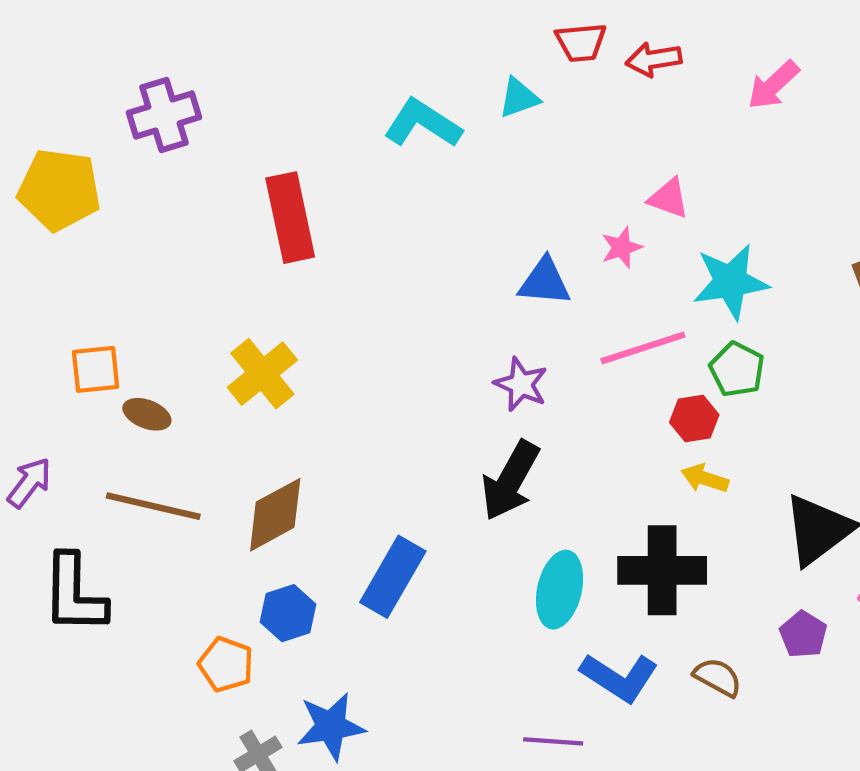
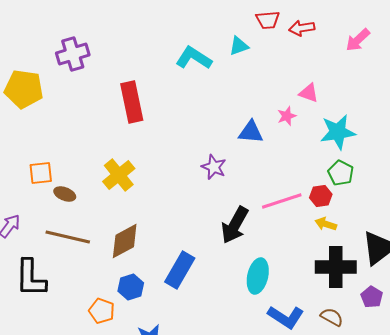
pink line: (643, 348) -> (282, 201), moved
purple star: (521, 384) -> (214, 167), moved
black cross: (662, 570) -> (336, 267), moved

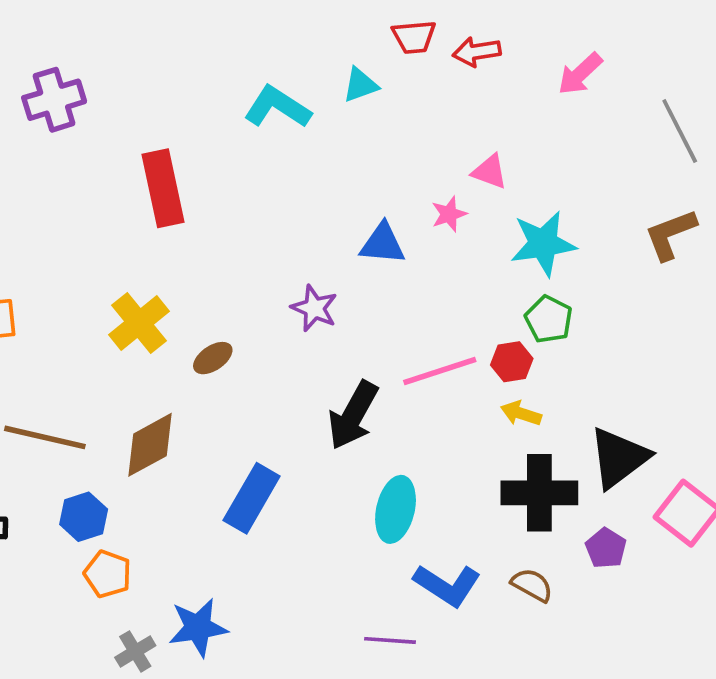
brown ellipse: (65, 194) -> (213, 358), moved, turned -55
blue hexagon: (131, 287) -> (84, 517), moved

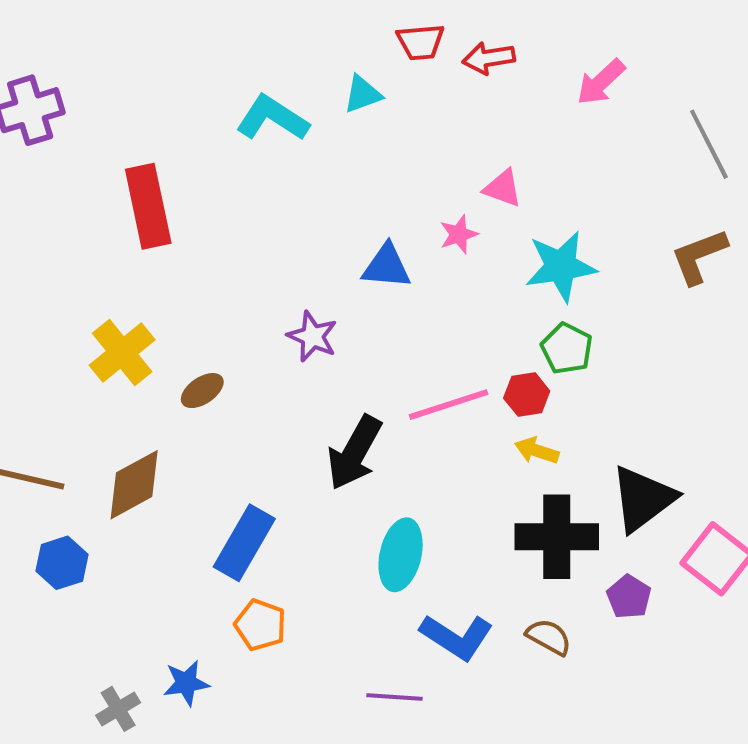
orange pentagon: (108, 574) -> (260, 625), moved
blue star: (198, 627) -> (186, 683), size x0.7

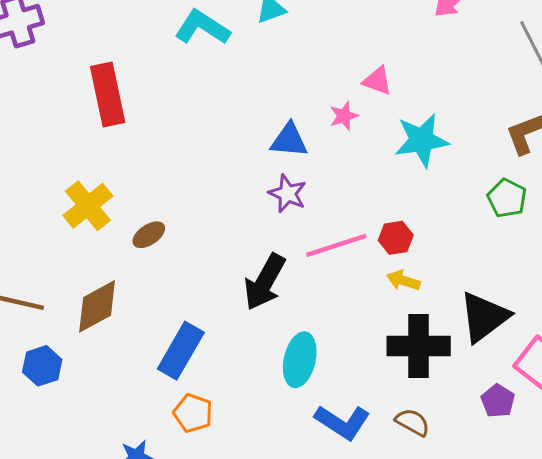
purple star: (312, 336) -> (288, 194), moved
green pentagon: (567, 348) -> (507, 198), moved
purple pentagon: (629, 597) -> (498, 401), moved

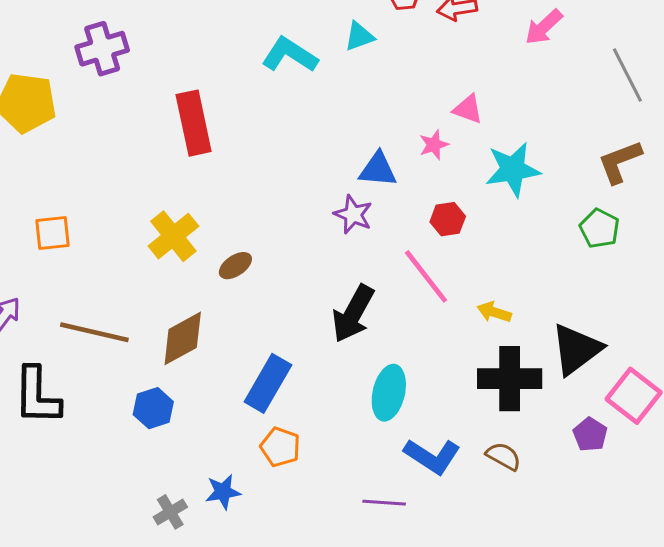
purple star: (288, 194) -> (353, 214), moved
red hexagon: (396, 238) -> (448, 219), moved
pink line: (336, 245) -> (426, 276), turned 70
blue hexagon: (42, 366) -> (153, 408), moved

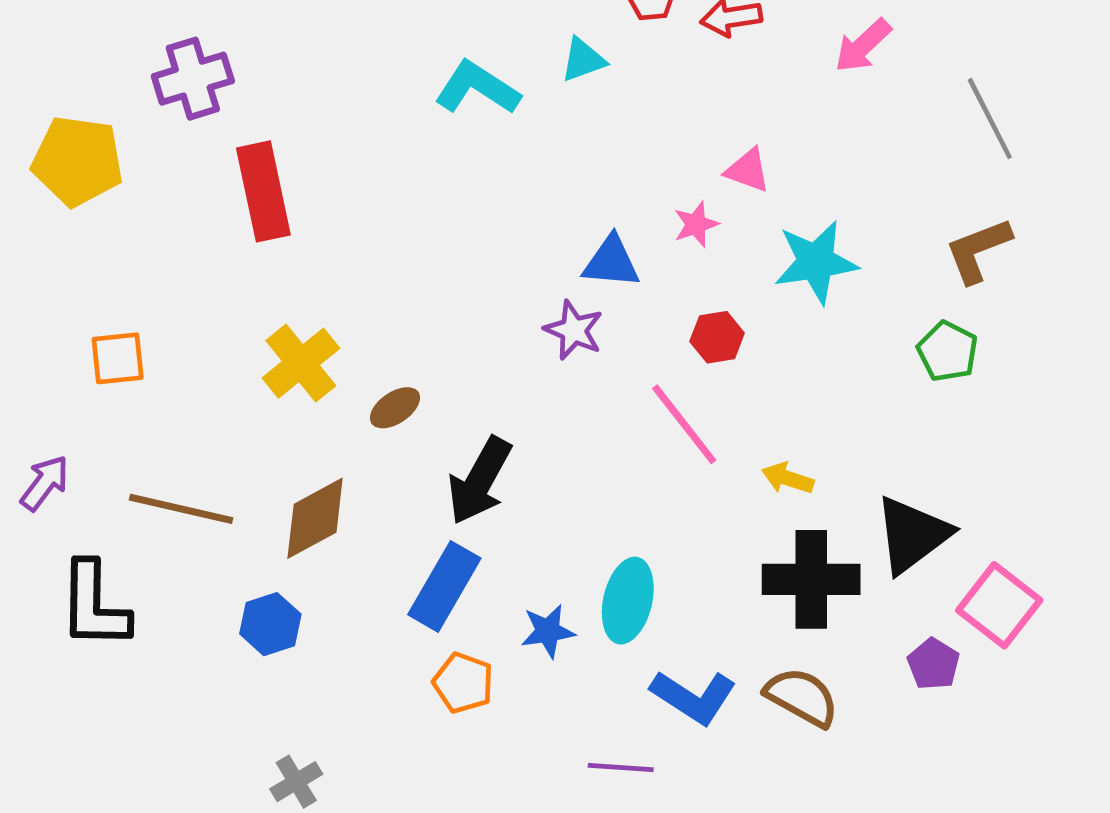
red rectangle: (194, 123) -> (263, 191), moved
black arrow: (353, 314) -> (480, 481), moved
brown semicircle: (503, 456) -> (802, 697), size x1.4
blue star: (223, 492) -> (548, 631), moved

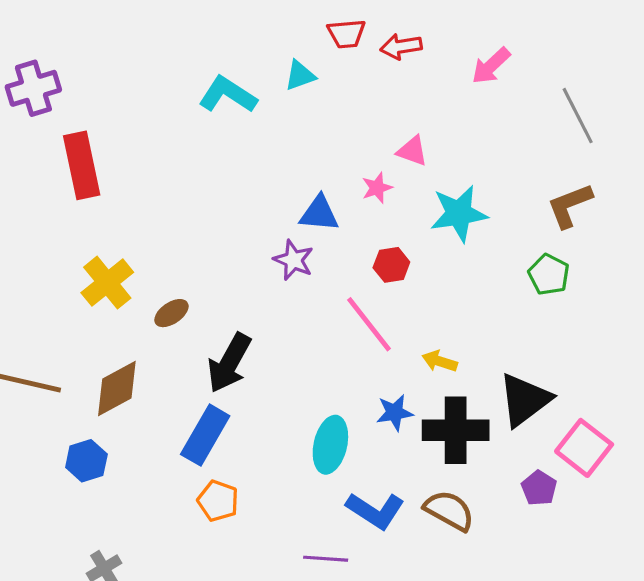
blue star: (548, 631) -> (395, 413), moved

